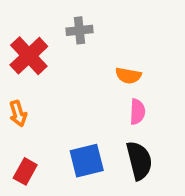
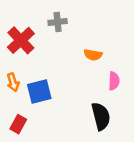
pink semicircle: (137, 112) -> (114, 81), moved
blue square: (87, 161) -> (39, 91), moved

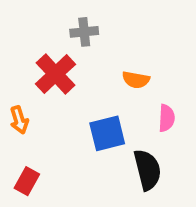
red cross: (21, 40) -> (56, 74), moved
blue square: (39, 91) -> (107, 133), moved

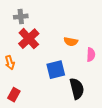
gray cross: (84, 32) -> (21, 17), moved
pink semicircle: (167, 118) -> (91, 55), moved

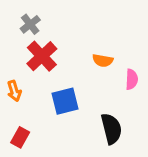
gray cross: (21, 17) -> (30, 24), turned -32
blue square: (56, 70) -> (65, 101), moved

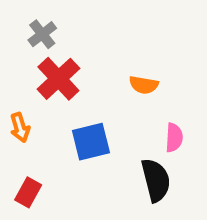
pink semicircle: (132, 79) -> (174, 138), moved

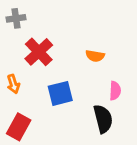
gray cross: (42, 34) -> (16, 18), moved, turned 30
red rectangle: (28, 192) -> (19, 127), size x1.4

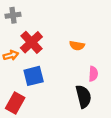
orange arrow: (13, 84) -> (11, 55), moved, turned -88
blue square: (60, 93) -> (34, 76), moved

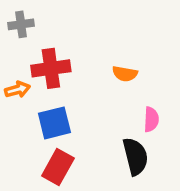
red cross: (31, 42) -> (51, 68), turned 35
red rectangle: (15, 103) -> (58, 167), moved

